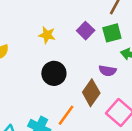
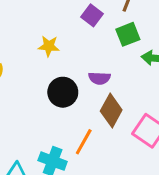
purple square: (86, 31) -> (92, 15), moved
purple semicircle: (108, 71) -> (99, 78), moved

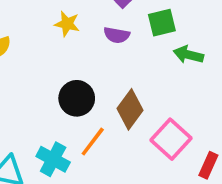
purple semicircle: (99, 78) -> (117, 35), moved
black circle: (63, 92) -> (77, 98), moved

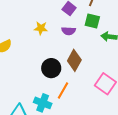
green square: (162, 23) -> (92, 21), turned 35
brown diamond: (130, 109) -> (74, 60), moved

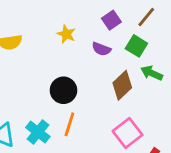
brown diamond: (74, 60) -> (122, 85), moved
orange line: (63, 91) -> (69, 124), turned -30

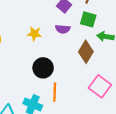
yellow star: (66, 34) -> (34, 34), moved

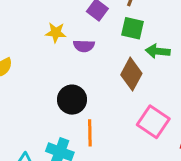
purple semicircle: (63, 29) -> (84, 46), moved
yellow star: (34, 34) -> (56, 33), moved

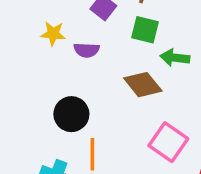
brown diamond: (131, 74) -> (143, 85), turned -68

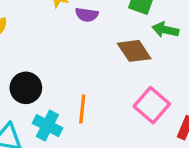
black circle: (71, 114) -> (26, 88), moved

